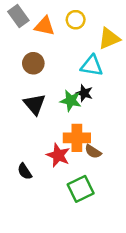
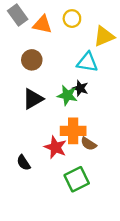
black triangle: (35, 104) -> (33, 99), turned 40

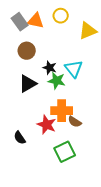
gray rectangle: (18, 15) -> (20, 22), moved
cyan triangle: (87, 62) -> (74, 69), moved, turned 42
black star: (80, 88) -> (50, 68), moved

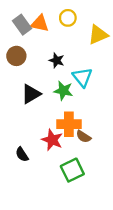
brown circle: (27, 51) -> (16, 56), moved
black star: (50, 68) -> (57, 60), moved

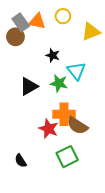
brown circle: (16, 56) -> (15, 37), moved
brown semicircle: (84, 137) -> (77, 126), size x1.5
black semicircle: (22, 154) -> (21, 161), moved

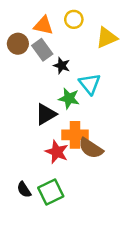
gray rectangle: (21, 22) -> (42, 50), moved
black triangle: (29, 86) -> (46, 114), moved
green square: (67, 157) -> (51, 192), moved

